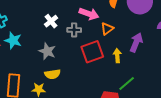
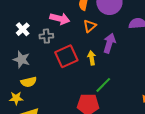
orange triangle: (107, 29) -> (90, 26), moved

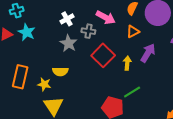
red square: (66, 56) -> (103, 55), turned -35
gray star: (21, 59) -> (68, 43), moved

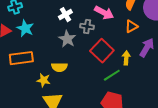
orange rectangle: (20, 77) -> (21, 58), moved, turned 70
green line: (132, 92) -> (112, 75), moved

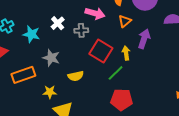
cyan star: (25, 28) -> (31, 34), moved
gray star: (67, 39) -> (51, 58), moved
yellow semicircle: (59, 67) -> (76, 76), moved

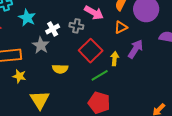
white cross: (58, 23) -> (53, 29), moved
yellow star: (50, 92) -> (19, 76), moved

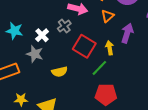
gray cross: (76, 26) -> (64, 26), turned -32
yellow star: (19, 76) -> (21, 99), moved

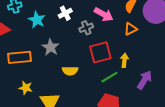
purple arrow: (127, 33) -> (145, 80), moved
white cross: (42, 35) -> (65, 13), moved
red square: (84, 46) -> (100, 52), turned 30

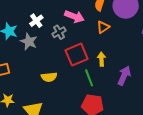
gray star: (51, 47) -> (29, 42), moved
green line: (109, 77) -> (89, 78), turned -72

